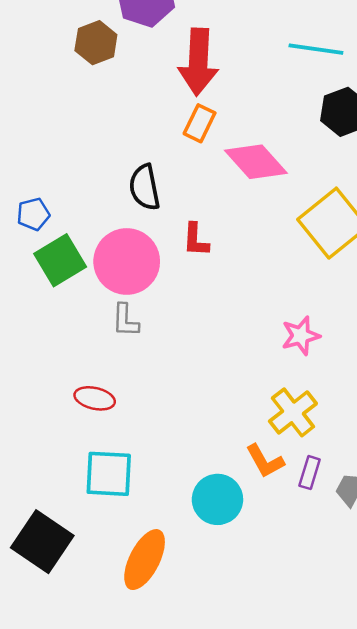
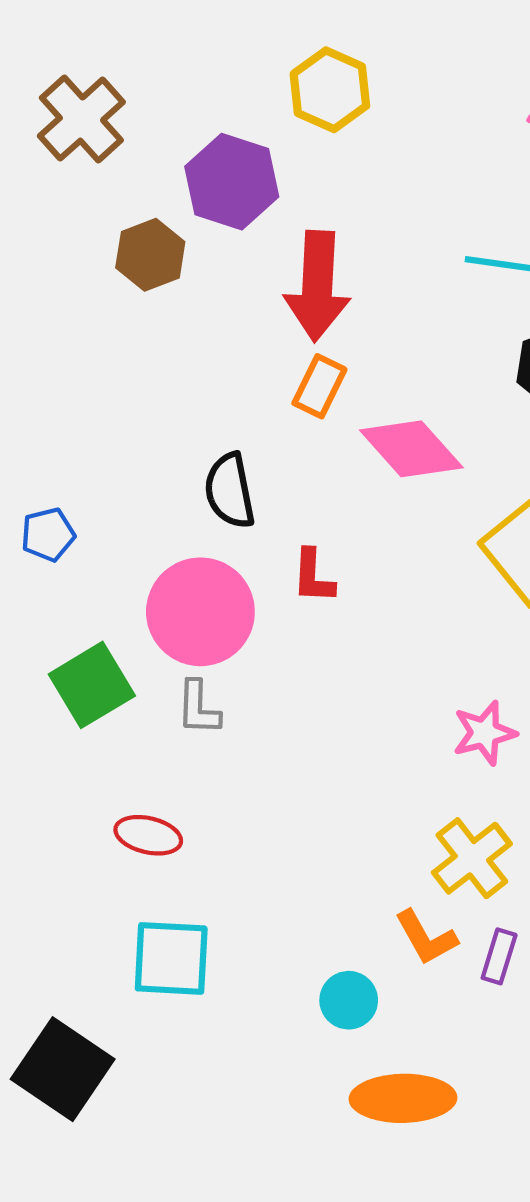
green square: (60, 260) -> (92, 685), moved
cyan circle: (217, 499) -> (349, 1000), size x0.7
orange ellipse: (145, 560) -> (403, 1098), moved, turned 62

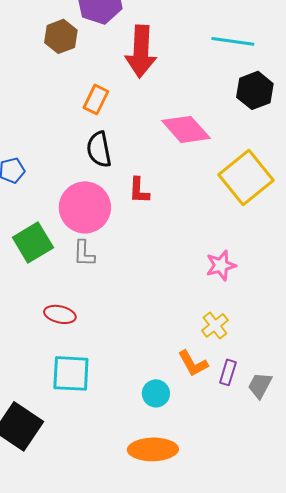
orange rectangle: (319, 386) -> (96, 99), moved
yellow cross: (472, 858) -> (215, 325), size x0.7
orange ellipse: (403, 1098) -> (153, 449), moved

